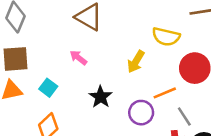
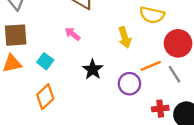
yellow arrow: (136, 62) -> (125, 37), turned -48
gray line: (184, 116) -> (174, 74), moved

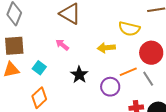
yellow arrow: (125, 37) -> (106, 48), turned 102

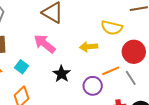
pink arrow: (62, 45) -> (45, 44), size x1.6

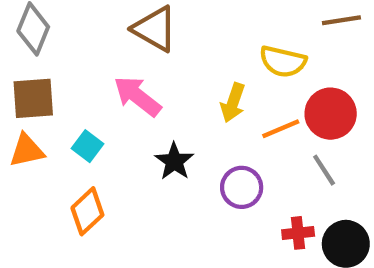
yellow arrow: (89, 47) -> (233, 103), turned -66
orange line: (111, 71) -> (281, 129), moved

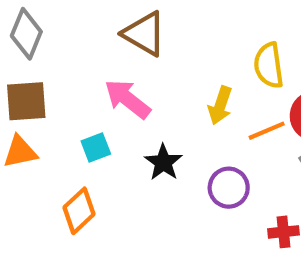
yellow semicircle: (283, 61) -> (269, 65), turned 69
cyan square: (87, 146) -> (96, 148), moved, turned 32

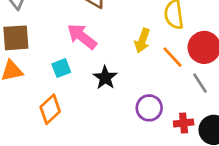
orange line: (267, 131) -> (173, 57), turned 70
purple circle: (229, 188) -> (149, 108), moved

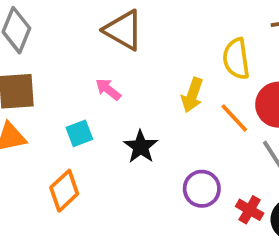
pink arrow: (82, 36) -> (108, 89), size x0.6
red cross: (184, 123) -> (250, 210), turned 36

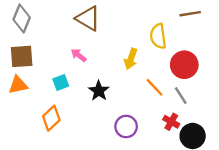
orange line: (234, 118) -> (155, 87), moved
purple circle: (202, 189) -> (126, 126), moved
red cross: (250, 210) -> (171, 122), moved

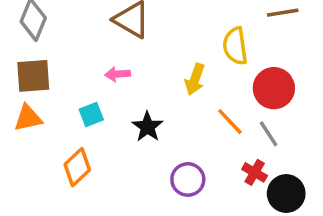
pink arrow: (79, 55) -> (118, 74), turned -42

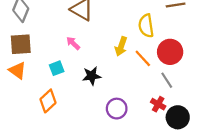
pink arrow: (118, 74) -> (73, 43), turned 48
orange triangle: (28, 118) -> (17, 70), turned 48
orange line: (230, 122) -> (143, 58), moved
black star: (147, 127) -> (92, 76), turned 30

